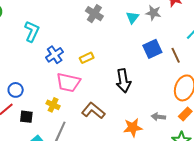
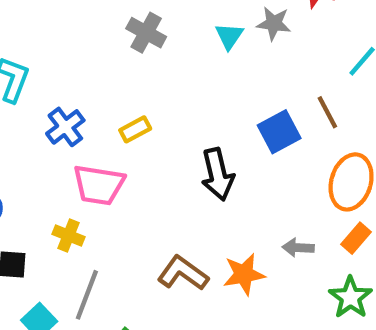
blue square: (152, 49) -> (279, 132), moved
brown L-shape: (93, 111) -> (183, 273), moved

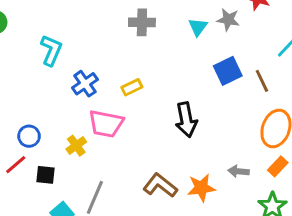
gray cross: (146, 33) -> (142, 22), turned -30
blue square: (279, 132) -> (228, 71), moved
yellow cross: (68, 235) -> (76, 146), moved, turned 30

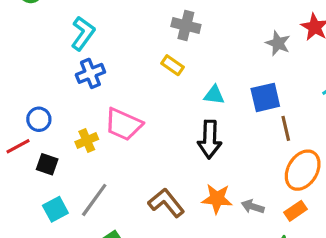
cyan triangle: (198, 27) -> (214, 95), moved, turned 48
brown line: (262, 81) -> (286, 128), moved
blue cross: (85, 84) -> (90, 73), moved
yellow rectangle: (132, 87) -> (173, 65), moved, turned 48
orange star: (201, 188) -> (217, 199), moved

